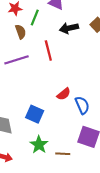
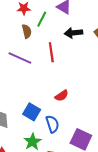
purple line: (17, 60) -> (20, 58), turned 35
blue semicircle: (82, 105) -> (52, 124), moved

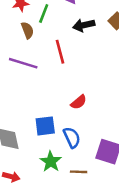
blue square: (32, 112) -> (45, 126), turned -30

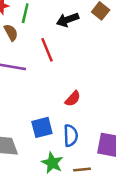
blue semicircle: (72, 137) -> (71, 136), turned 30

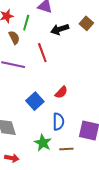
blue square: (42, 127) -> (35, 101), moved, turned -30

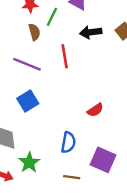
red semicircle: (61, 92) -> (95, 110), moved
blue square: (35, 101) -> (28, 101), moved
green star: (43, 143) -> (29, 163), moved

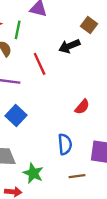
black arrow: (91, 32) -> (69, 46), moved

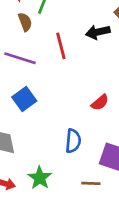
green star: (33, 173) -> (40, 178), moved
brown line: (77, 176) -> (91, 183), moved

